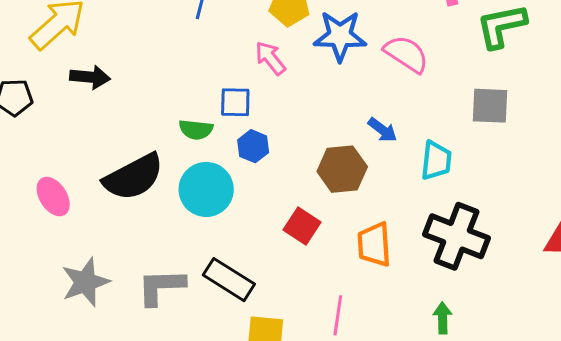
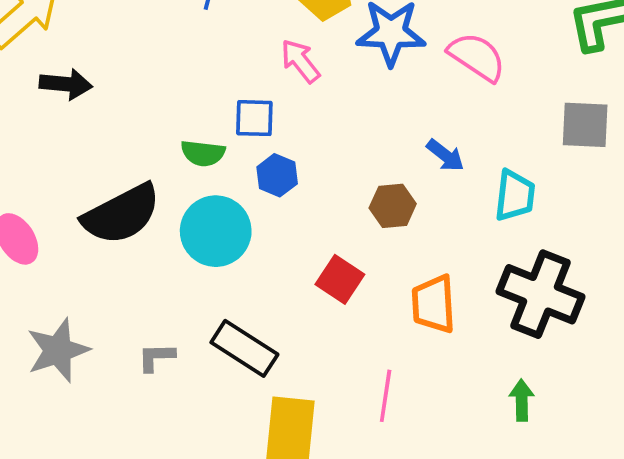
brown hexagon: (342, 169) -> (393, 206), size x0.7
gray L-shape: (161, 287) -> (156, 357), size x0.6

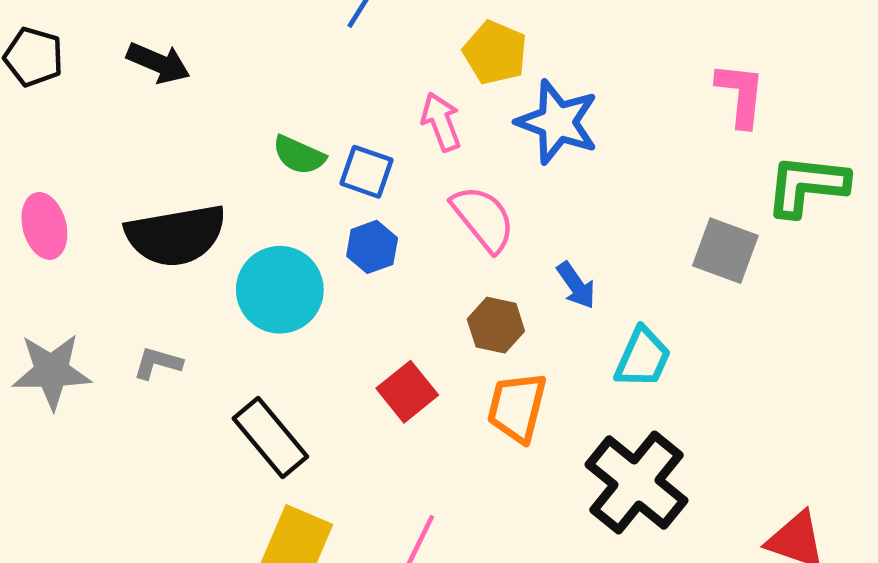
pink semicircle: (477, 57) -> (483, 219), moved
gray square: (585, 125) -> (725, 251), moved
green semicircle: (203, 153) -> (299, 155), moved
orange trapezoid: (433, 304) -> (517, 407), moved
gray L-shape: (156, 357) -> (158, 363), moved

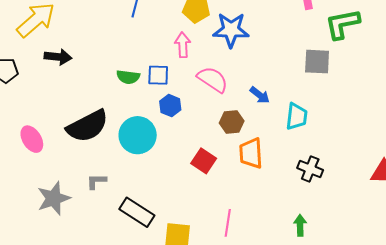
pink arrow: (441, 122) -> (183, 45), turned 35
black rectangle: (270, 437) -> (137, 212), moved
black cross: (637, 483) -> (310, 169), size x0.6

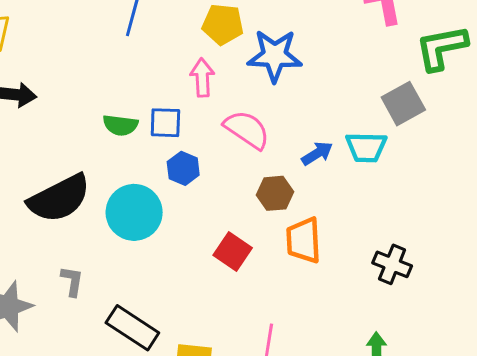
gray square: (317, 62) -> (403, 104), turned -32
blue arrow: (260, 95) -> (317, 153), turned -70
cyan trapezoid: (297, 116) -> (366, 147), moved, turned 84
gray L-shape: (96, 181) -> (72, 281), turned 100

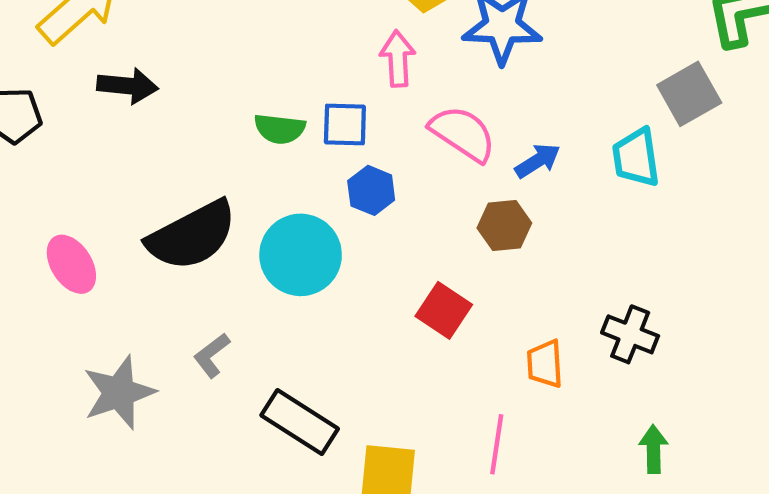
cyan trapezoid: (366, 147) -> (636, 158), turned 81
blue arrow: (317, 153) -> (538, 161), moved
orange trapezoid: (304, 240) -> (545, 364), moved, size x0.7
black cross: (392, 264) -> (630, 334), moved
gray L-shape: (72, 281) -> (212, 355), turned -136

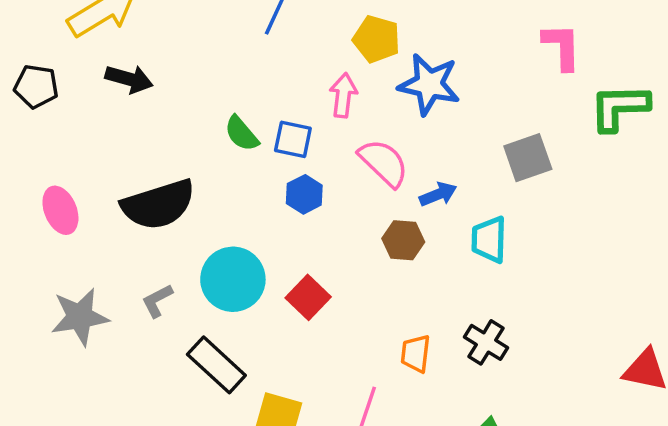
gray square: (689, 94) -> (528, 158), moved
green semicircle: (280, 129) -> (242, 134), turned 33
cyan trapezoid: (636, 158) -> (489, 240), moved
cyan circle: (301, 255) -> (233, 279), moved
red square: (444, 310) -> (308, 297), moved

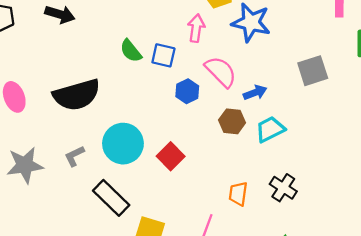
blue hexagon: (304, 194) -> (187, 91), moved
cyan trapezoid: (489, 240) -> (270, 129), moved, turned 60

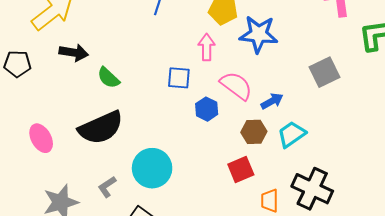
green semicircle: (131, 51) -> (108, 78), moved
red square: (171, 156) -> (241, 170), moved, turned 30
black cross: (283, 188) -> (312, 189), size x1.5

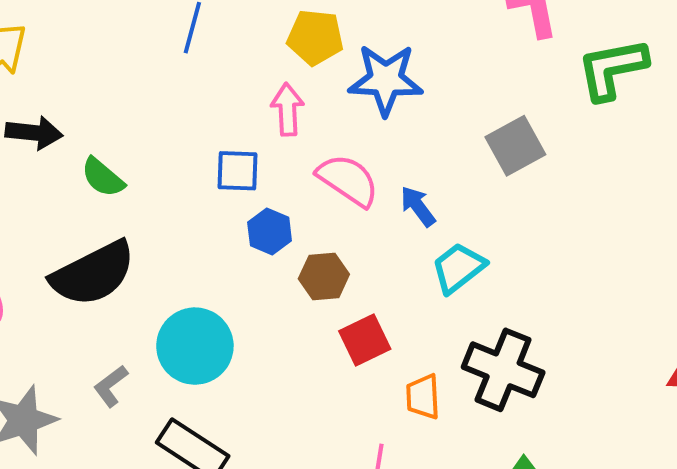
blue arrow: (272, 101) -> (418, 206), turned -95
blue hexagon: (207, 109) -> (270, 232), moved
brown hexagon: (254, 132) -> (324, 277), moved

